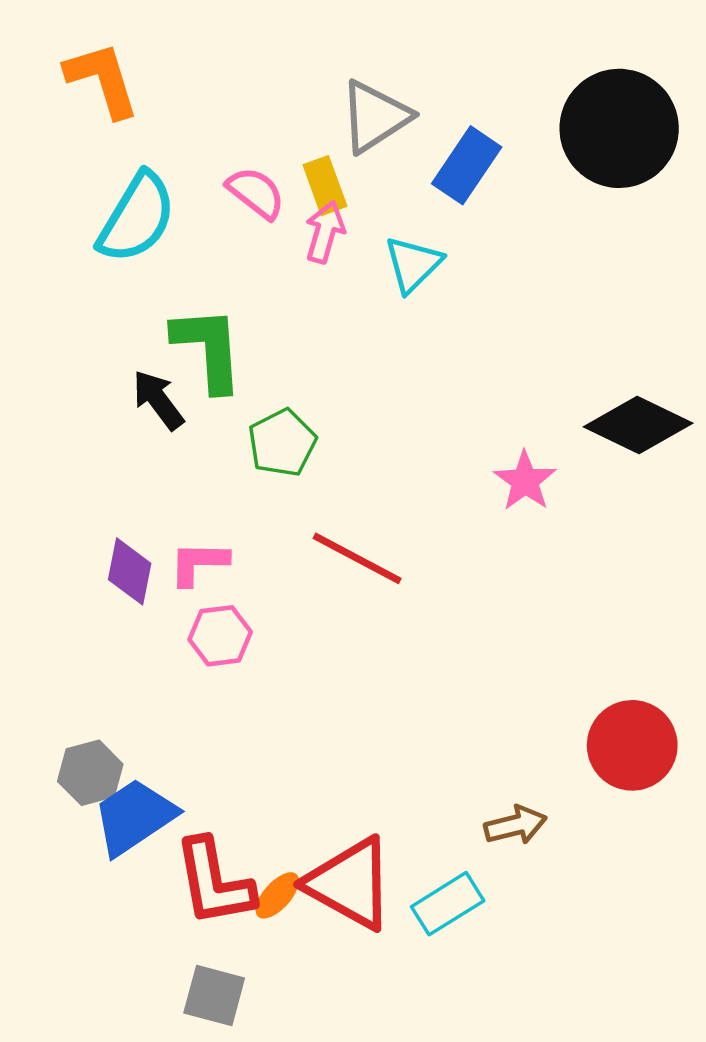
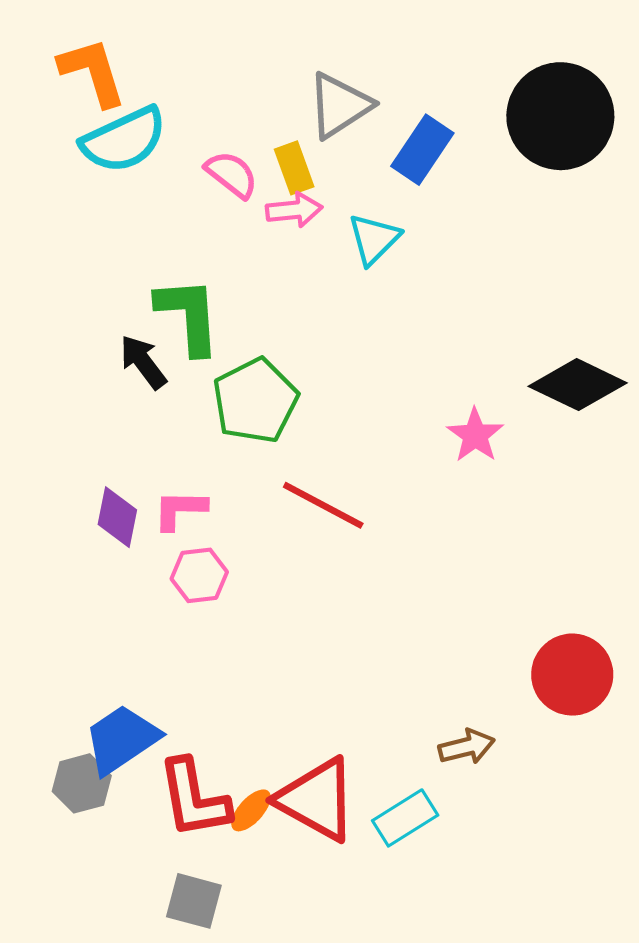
cyan semicircle: (137, 218) -> (124, 140), moved, turned 34
pink arrow: (325, 232) -> (294, 210), turned 68
green pentagon: (282, 443) -> (255, 401), size x1.4
gray hexagon: (90, 773) -> (82, 783), moved

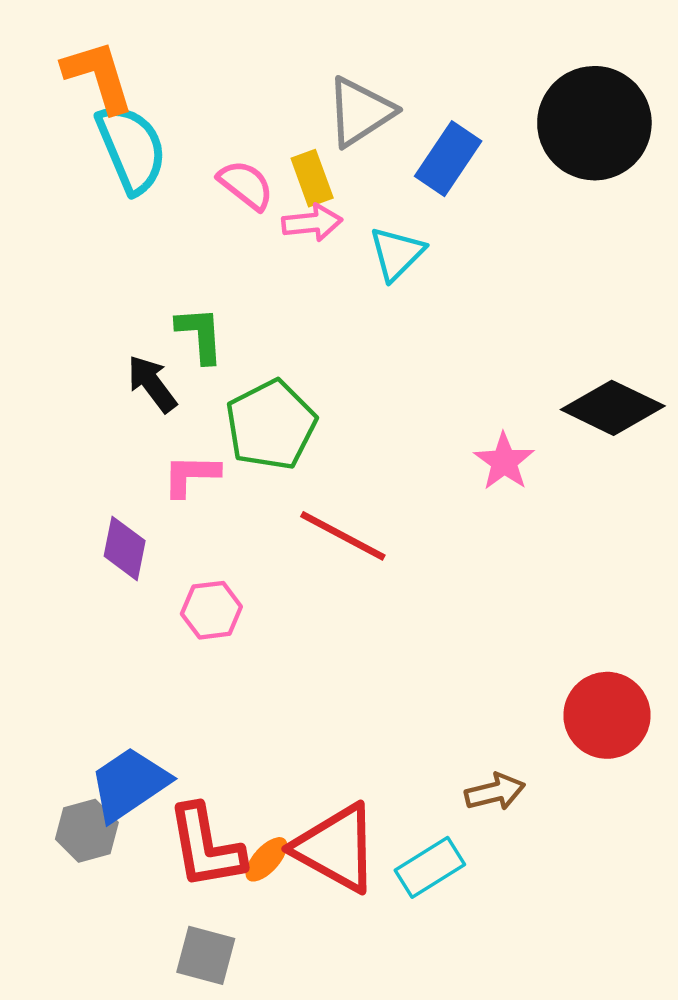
cyan semicircle: (124, 140) -> (131, 148), turned -88
green L-shape: (188, 316) -> (200, 335), size x0.7
pink L-shape: (180, 510) -> (191, 475), moved

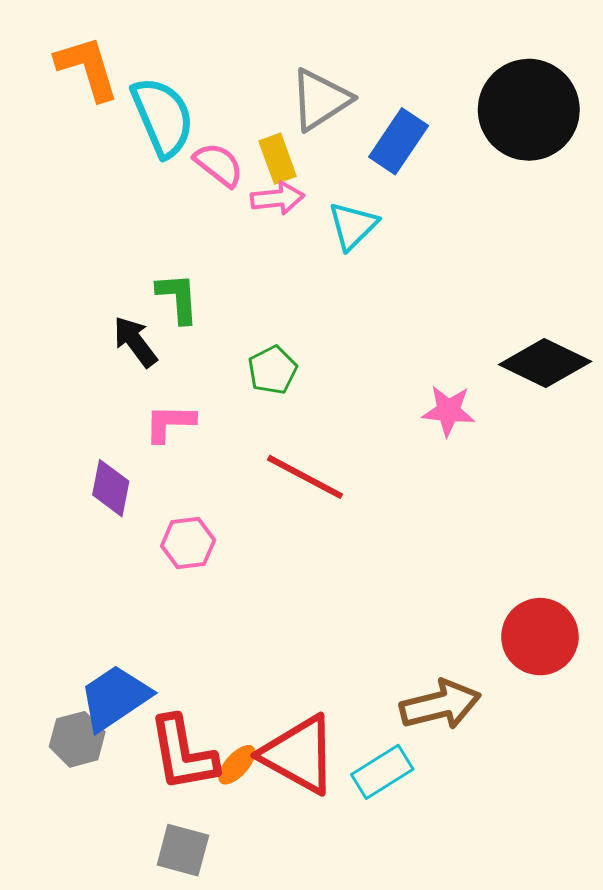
cyan semicircle: (131, 148) -> (163, 117), moved
green pentagon: (271, 425) -> (272, 370), moved, size x0.6
pink star: (504, 462) -> (448, 411), turned -30
brown arrow: (495, 792) -> (440, 705), size x1.5

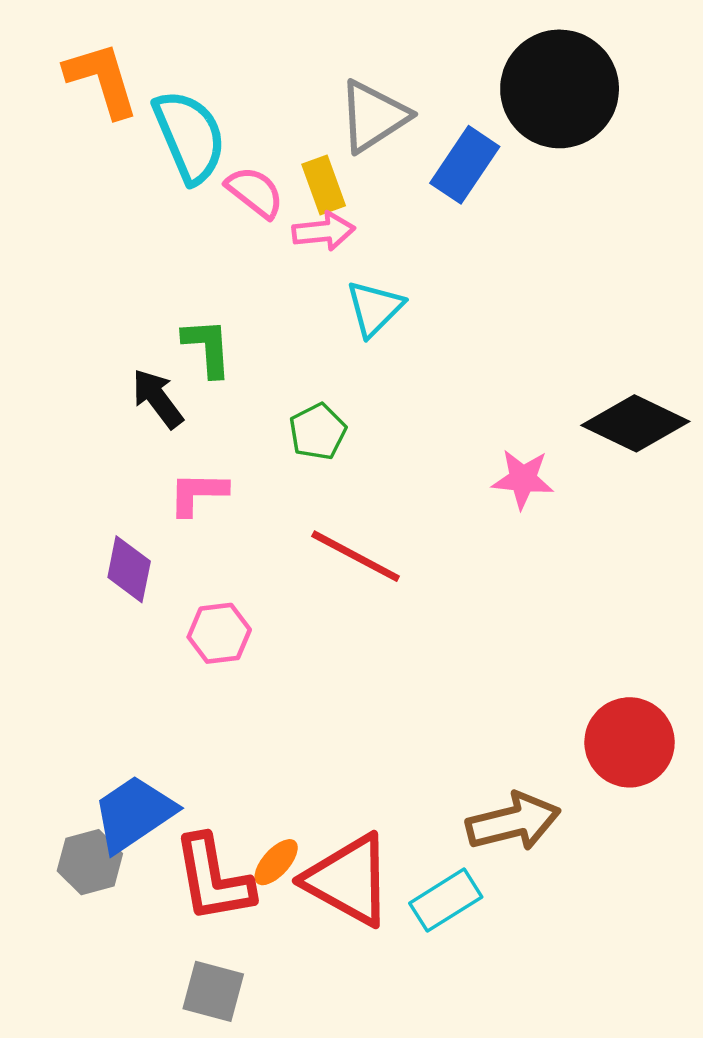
black circle: (529, 110) -> (560, 89), moved
cyan triangle: (353, 226) -> (375, 308), moved
orange ellipse: (237, 765) -> (276, 862), moved

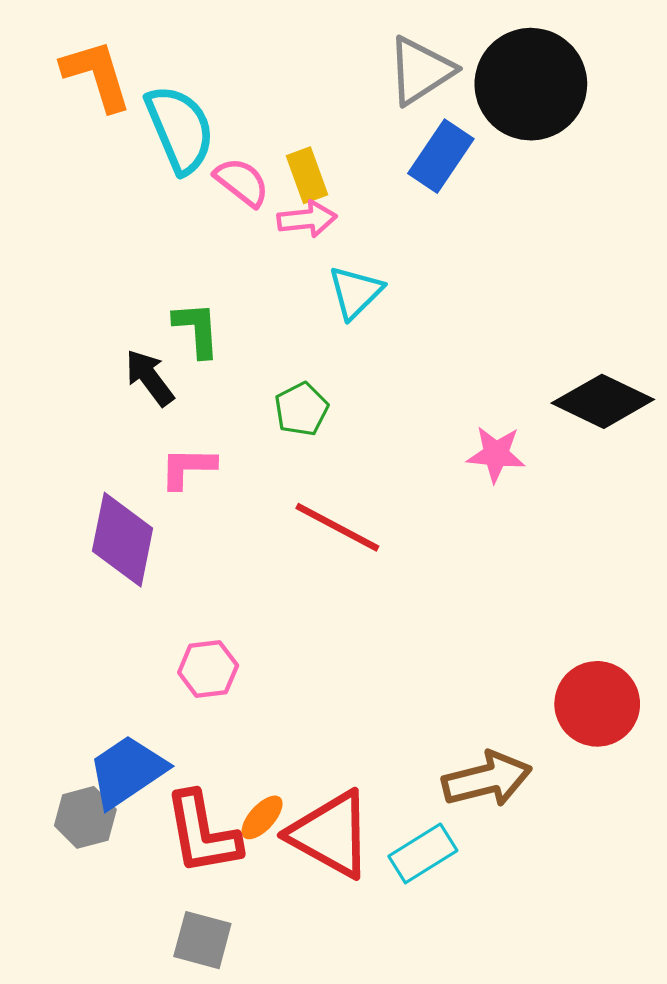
gray triangle: (373, 116) -> (421, 71), moved
purple diamond: (129, 569) -> (123, 540), size x1.5
pink hexagon: (219, 633) -> (208, 669), moved

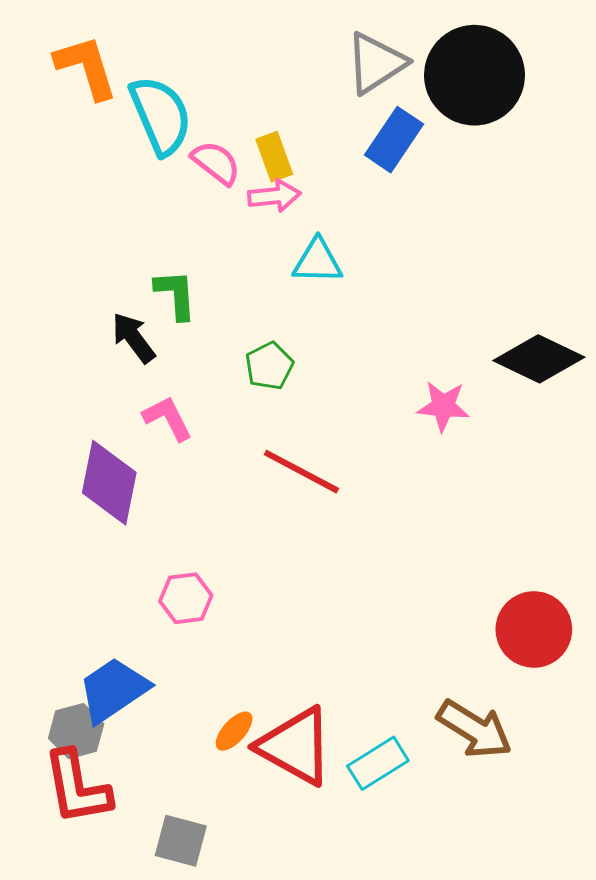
cyan triangle: (355, 292) -> (318, 261), turned 46
pink L-shape: (188, 468) -> (168, 418), turned 62
brown arrow: (487, 779) -> (474, 729), moved, turned 46
red L-shape: (202, 833) -> (77, 787), moved

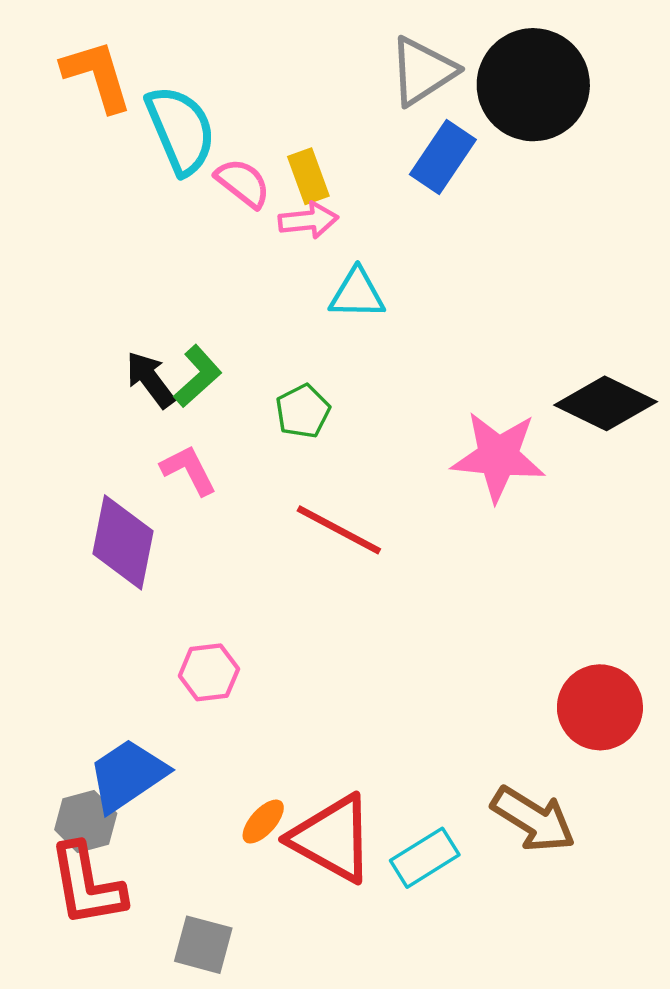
green L-shape: (176, 294) -> (198, 376), moved, turned 52
pink star: (443, 406) -> (498, 456), size x1.6

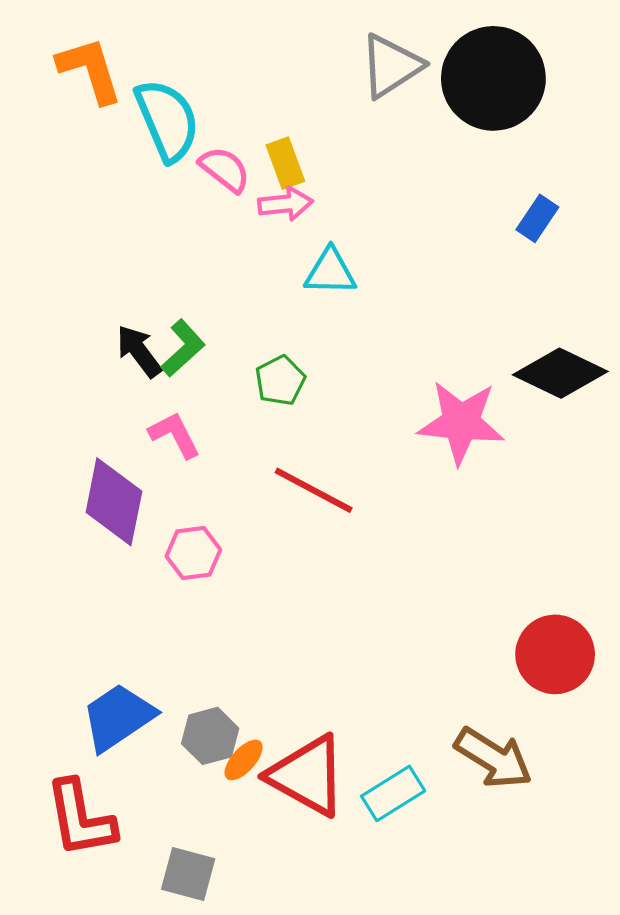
blue rectangle: (443, 157) -> (537, 218), moved, size x0.7
pink hexagon: (209, 672) -> (193, 553), moved
gray hexagon: (86, 822) -> (210, 736), moved

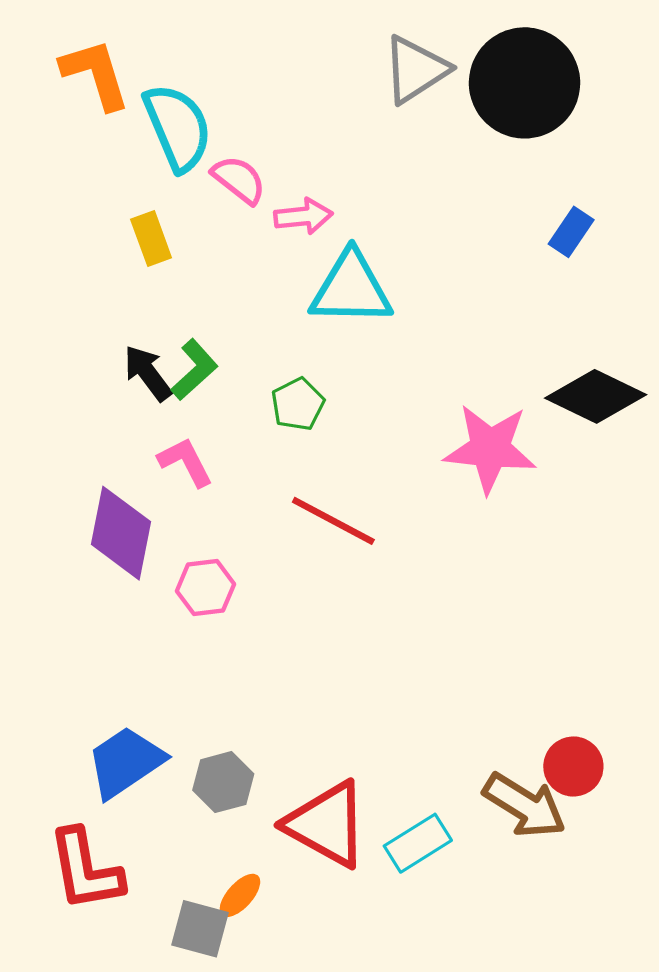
yellow rectangle: (285, 163) -> (151, 239), moved
cyan triangle: (330, 272) -> (351, 289), size x1.5
red circle: (555, 654) -> (573, 766), moved, size x0.7
orange ellipse: (244, 760) -> (240, 895), moved

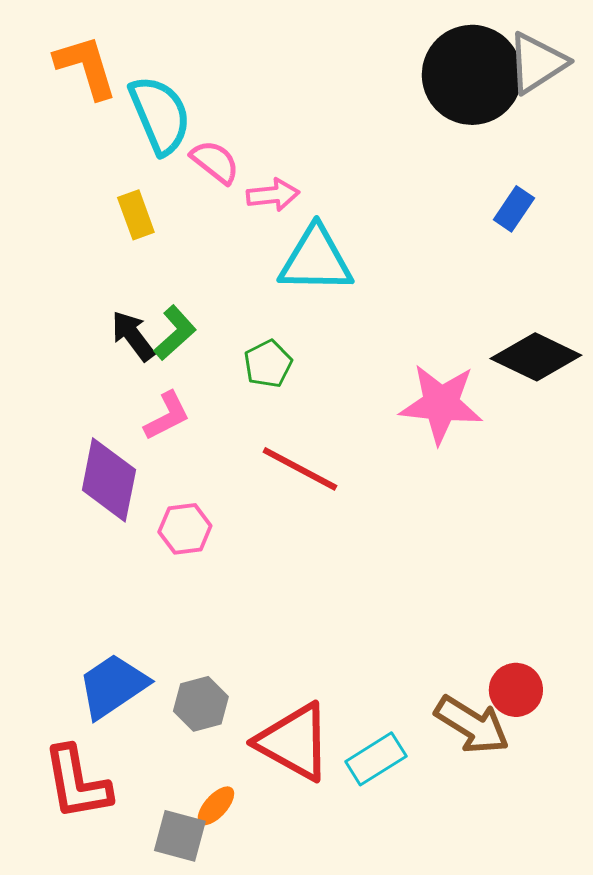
gray triangle: (416, 70) -> (537, 63), moved
pink L-shape: (185, 462) -> (167, 416), turned 90

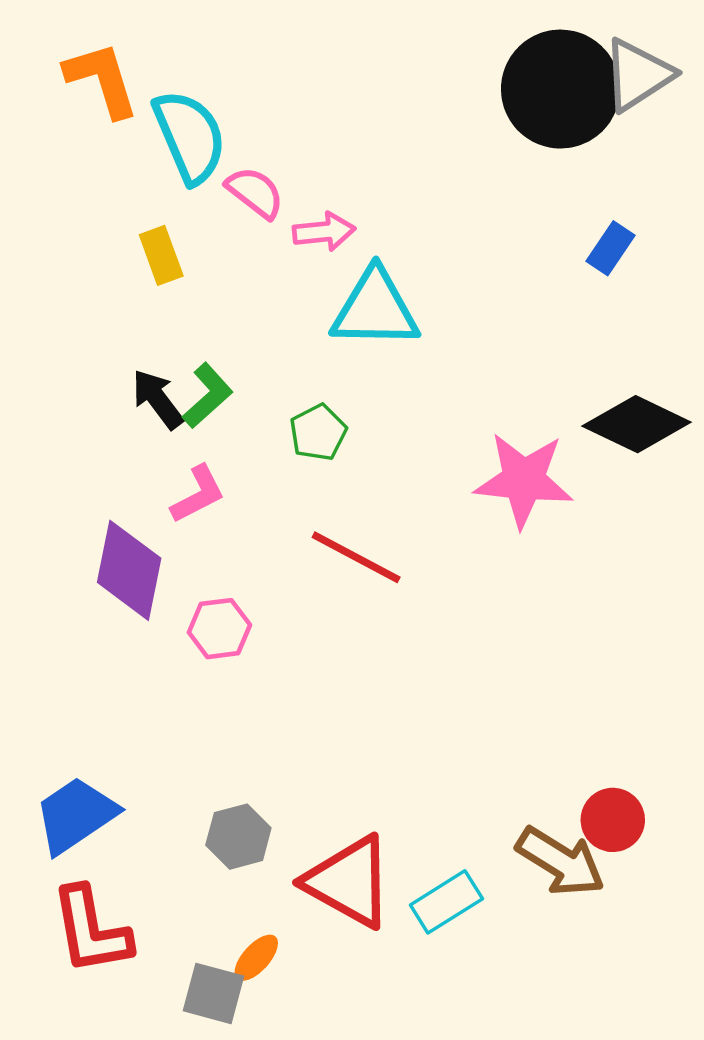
blue trapezoid: (113, 686) -> (76, 815), moved

